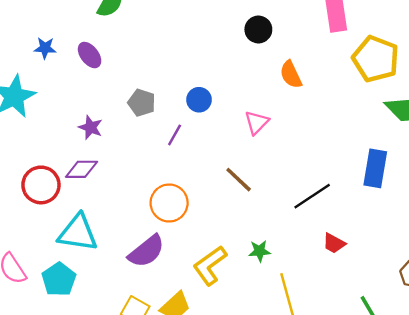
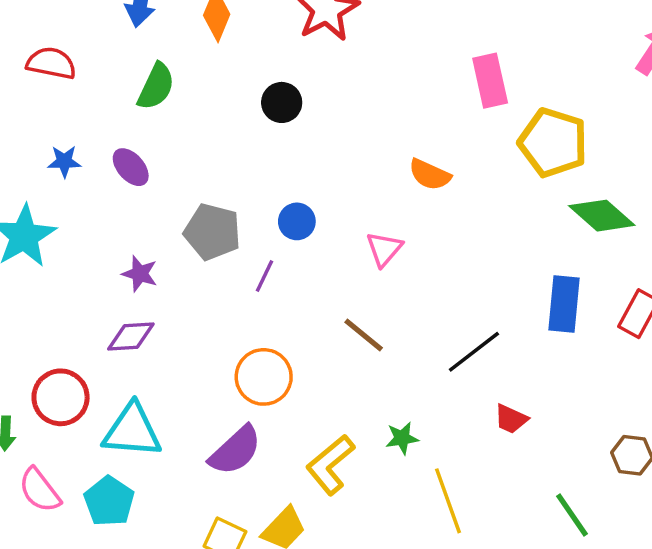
black circle: (258, 29) -> (282, 102), moved
orange semicircle: (291, 75) -> (430, 175), turned -36
gray pentagon: (142, 103) -> (212, 232), size x1.4
red circle: (41, 185) -> (61, 397), moved

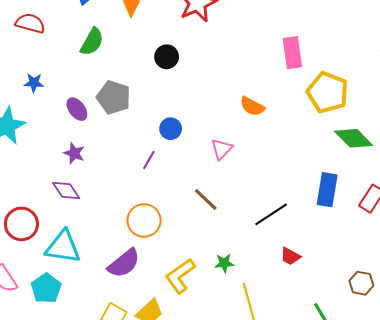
purple ellipse: (131, 167) -> (77, 109), moved
gray pentagon: (212, 232) -> (114, 97), moved
purple diamond: (131, 337) -> (66, 191), turned 56

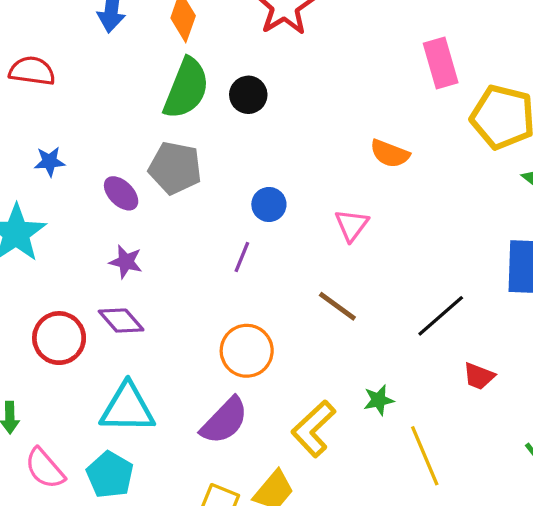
green semicircle: (92, 42) -> (186, 88), moved, size x1.4
red circle: (21, 224) -> (59, 338), moved

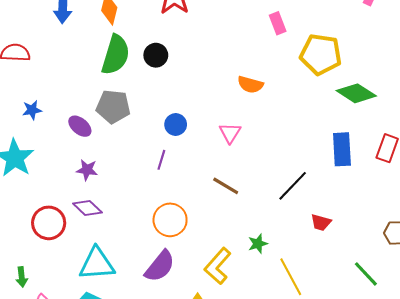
pink rectangle: (441, 63) -> (278, 23), size x0.7

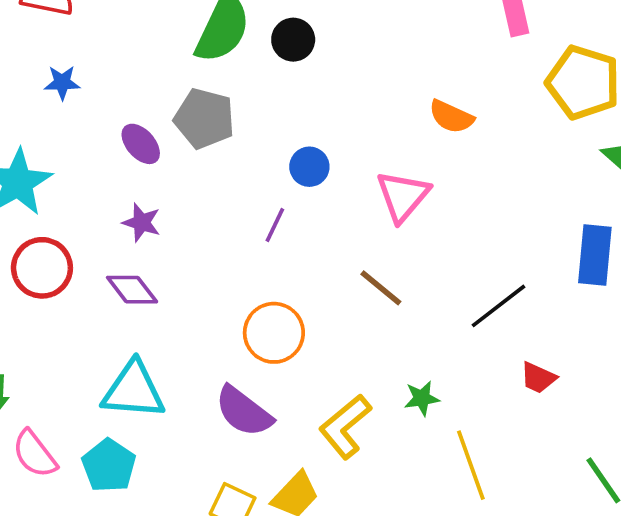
blue star: (32, 110) -> (62, 83), moved
pink triangle: (230, 133) -> (403, 196), size x1.4
red circle: (49, 223) -> (42, 268), moved
purple semicircle: (160, 266) -> (244, 411), turned 80

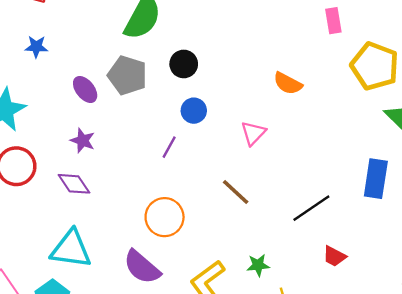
black circle: (293, 40) -> (184, 64), moved
pink triangle: (403, 196) -> (253, 133), size x0.7

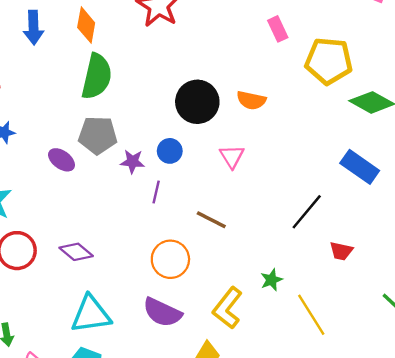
black circle: (184, 64) -> (197, 102), moved, size x1.6
purple star: (83, 141) -> (133, 162), moved
blue rectangle: (376, 179) -> (360, 167), turned -48
brown line: (236, 192) -> (211, 220), moved

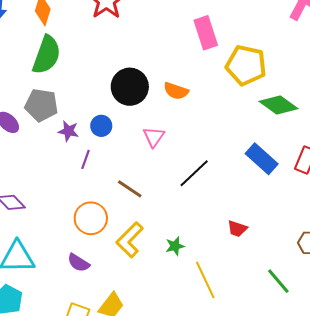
pink rectangle: (278, 29) -> (206, 33), size x1.5
black line: (307, 212) -> (194, 173), moved
yellow L-shape: (228, 308) -> (130, 240), moved
purple semicircle: (162, 312) -> (78, 263), size x0.7

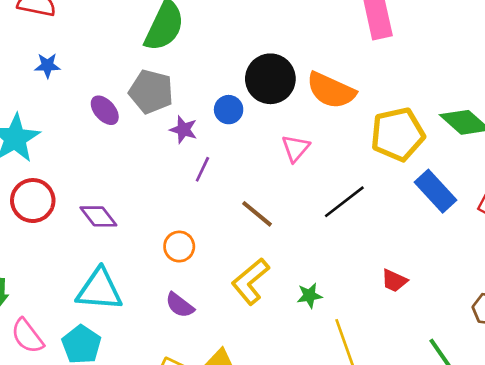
yellow pentagon: (246, 65) -> (398, 134), moved, turned -30
orange semicircle: (176, 91) -> (331, 90), size x1.5
blue circle: (101, 126) -> (229, 110), moved
orange circle: (91, 218) -> (179, 247), moved, size x0.7

